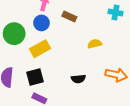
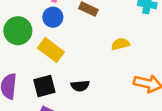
yellow rectangle: (40, 49) -> (51, 50), turned 66
black semicircle: (78, 79) -> (80, 86), moved

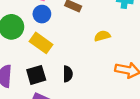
black semicircle: (80, 86) -> (68, 74), turned -84

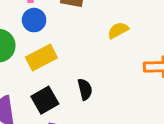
yellow rectangle: (41, 43) -> (41, 58), turned -50

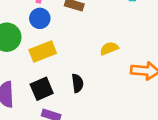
yellow semicircle: (118, 30) -> (109, 48), moved

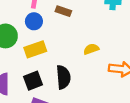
black semicircle: (77, 83) -> (63, 77), size x1.5

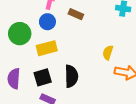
yellow semicircle: (91, 49) -> (108, 53), moved, turned -56

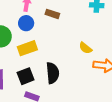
yellow semicircle: (108, 53) -> (85, 48), turned -64

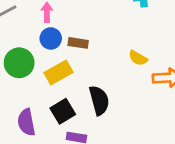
brown rectangle: (52, 14) -> (78, 43), moved

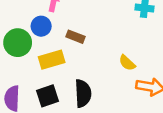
blue circle: (51, 38) -> (41, 26), moved

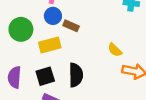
blue circle: (41, 26) -> (53, 16), moved

